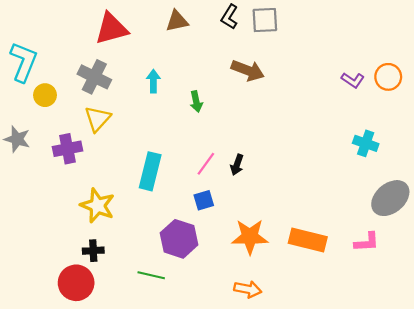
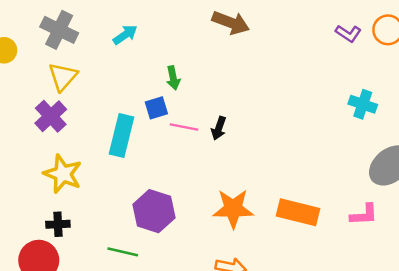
cyan arrow: (153, 81) -> (125, 35), turned 55
green arrow: (196, 102) -> (173, 78), moved
purple cross: (68, 149) -> (51, 116), moved, turned -32
pink line: (206, 164) -> (184, 127), turned 65
blue square: (204, 200) -> (156, 108), moved

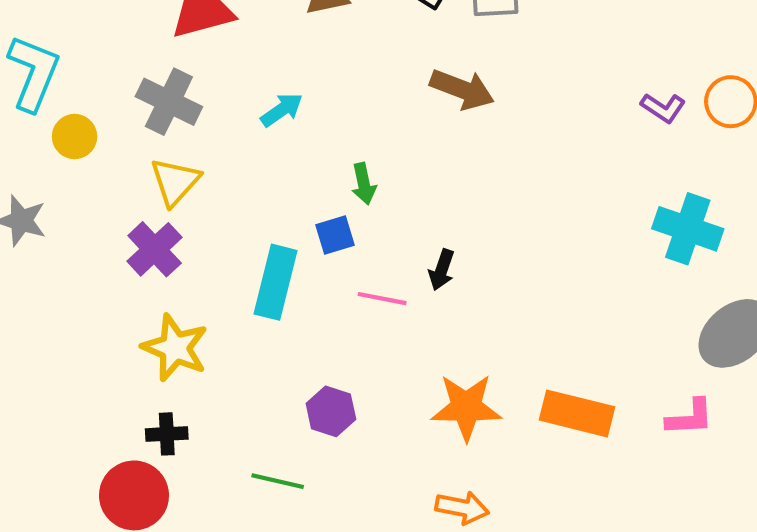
cyan cross: (363, 104) -> (688, 229), size x1.4
pink line: (184, 127) -> (382, 299), moved
purple hexagon: (154, 211) -> (331, 411), size x0.7

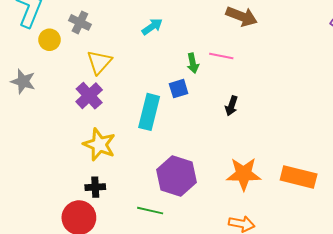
gray cross: (169, 102) -> (80, 22), moved, size x0.7
pink line: (382, 299) -> (221, 56), moved
purple hexagon: (331, 411) -> (177, 176), size x1.6

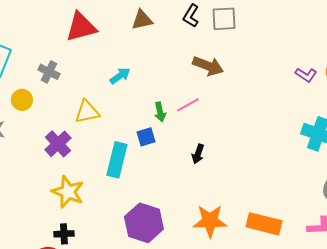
yellow circle: (49, 40) -> (22, 100), moved
pink line: (221, 56) -> (188, 105), turned -40
yellow triangle: (99, 62) -> (87, 112), moved, turned 36

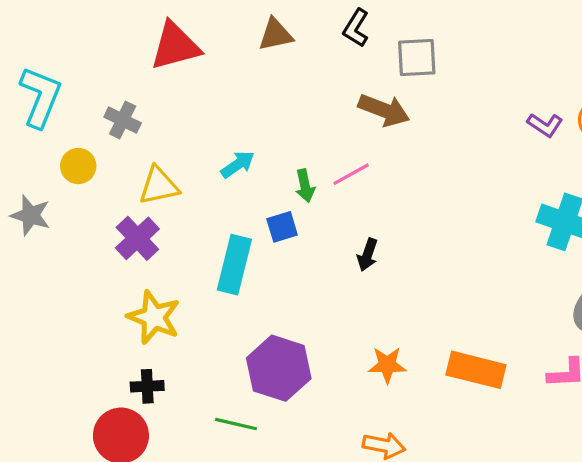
gray square: (224, 19) -> (417, 58), moved
cyan arrow: (120, 76) -> (238, 164), moved
yellow triangle: (87, 112) -> (159, 186), moved
orange star: (210, 221) -> (387, 365), size x0.7

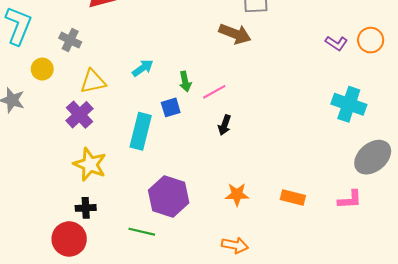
pink line: (351, 174) -> (214, 92), moved
orange rectangle: (476, 370) -> (293, 198), size x0.7

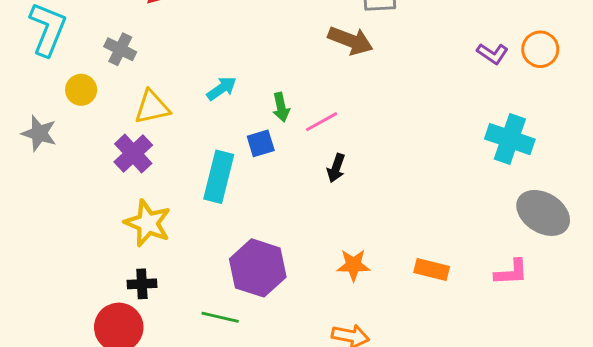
gray ellipse: (373, 157) -> (543, 213), turned 72

